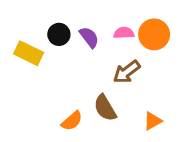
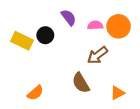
black circle: (59, 34) -> (45, 35), moved
purple semicircle: (89, 37) -> (69, 17), moved
orange semicircle: (72, 121) -> (35, 93), moved

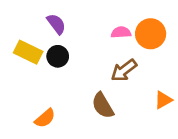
purple semicircle: (69, 17) -> (56, 24), moved
black circle: (45, 35) -> (58, 56), moved
orange triangle: (117, 93) -> (163, 100), moved

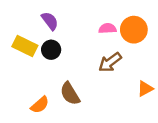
brown semicircle: (103, 106) -> (70, 94), moved

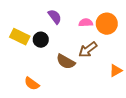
purple semicircle: (50, 21) -> (55, 17), moved
brown semicircle: (70, 94) -> (66, 62), moved, turned -30
orange semicircle: (40, 105) -> (32, 84), turned 77

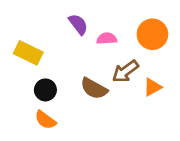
pink semicircle: (86, 23) -> (107, 39), moved
black circle: (41, 40) -> (45, 90), moved
orange triangle: (116, 71) -> (152, 87), moved

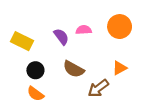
purple semicircle: (78, 24) -> (61, 37), moved
brown arrow: (125, 71) -> (98, 88), moved

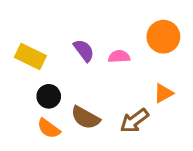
pink semicircle: (84, 30) -> (119, 57), moved
brown semicircle: (74, 69) -> (85, 118), moved

